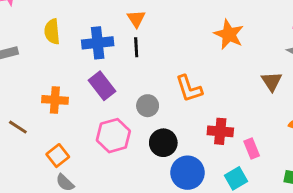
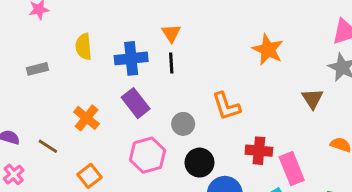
orange cross: (55, 100) -> (87, 118), turned 35
pink rectangle: (252, 148) -> (292, 169), size x1.5

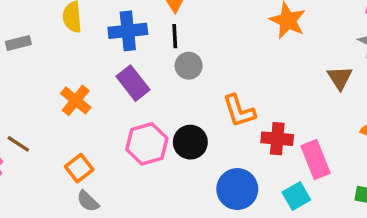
orange L-shape: (226, 106) -> (239, 111), moved
gray circle: (183, 124) -> (189, 66), moved
brown line: (48, 146) -> (18, 144), moved
black circle: (199, 163) -> (190, 142), moved

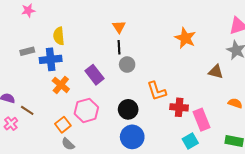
blue cross: (128, 31) -> (51, 59), moved
brown triangle: (340, 78) -> (216, 72), turned -42
pink hexagon: (147, 144) -> (86, 110), moved
blue circle: (237, 189) -> (132, 137), moved

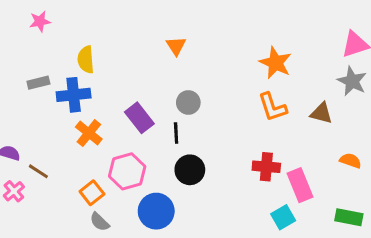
black line: (119, 47) -> (176, 133), moved
orange L-shape: (157, 91) -> (272, 107), moved
blue circle: (132, 137) -> (156, 211), moved

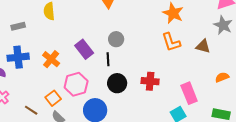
blue cross: (74, 95) -> (18, 57), moved
orange semicircle: (350, 161) -> (222, 77), turned -40
red cross: (266, 167) -> (150, 81), moved
brown line: (38, 171) -> (31, 110), moved

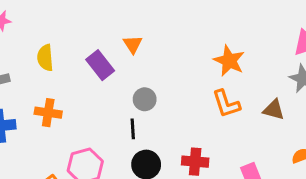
purple rectangle: (84, 49) -> (100, 65), moved
orange cross: (51, 59) -> (48, 113), moved, turned -30

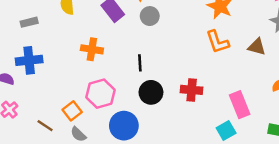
gray circle: (145, 99) -> (150, 16), moved
orange cross: (48, 113) -> (92, 49), moved

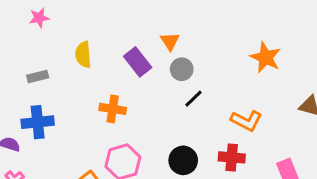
orange L-shape: (217, 42) -> (246, 121), moved, turned -45
black line: (140, 63) -> (193, 99), moved, turned 49

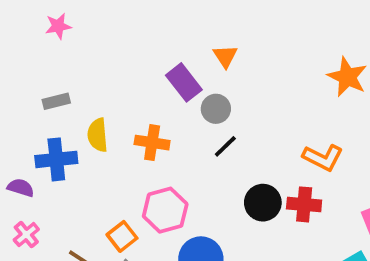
yellow semicircle: (83, 55) -> (98, 135), moved
gray circle: (182, 69) -> (216, 109), moved
black line: (193, 99) -> (225, 146), moved
black circle: (183, 160) -> (263, 203), moved

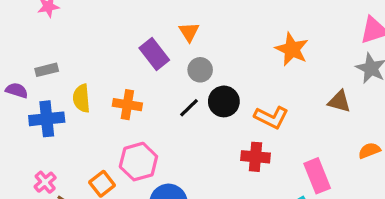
gray circle: (216, 109) -> (200, 70), moved
purple semicircle: (21, 188) -> (17, 90), moved
black circle: (263, 203) -> (224, 101), moved
pink cross: (26, 235) -> (45, 182), moved

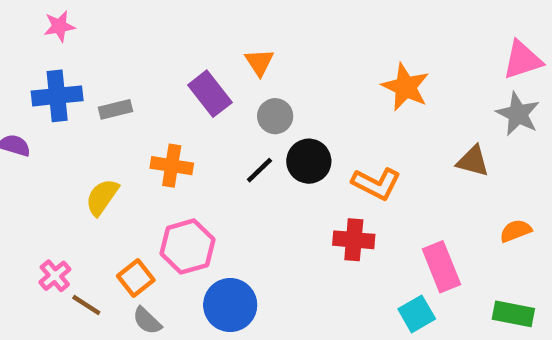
gray rectangle: (47, 70) -> (116, 109), moved
yellow semicircle: (81, 98) -> (102, 197), moved, turned 40
blue cross: (47, 119) -> (57, 96), moved

